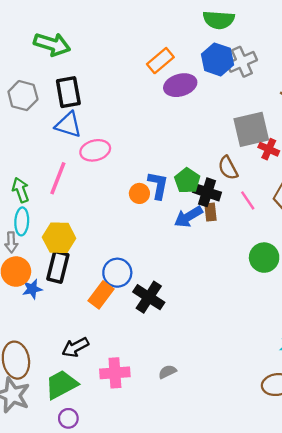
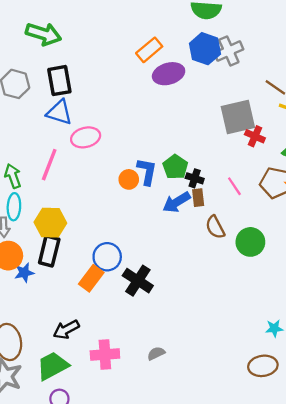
brown semicircle: (228, 168) -> (215, 227), moved
black cross: (207, 192) -> (195, 178), size x0.7

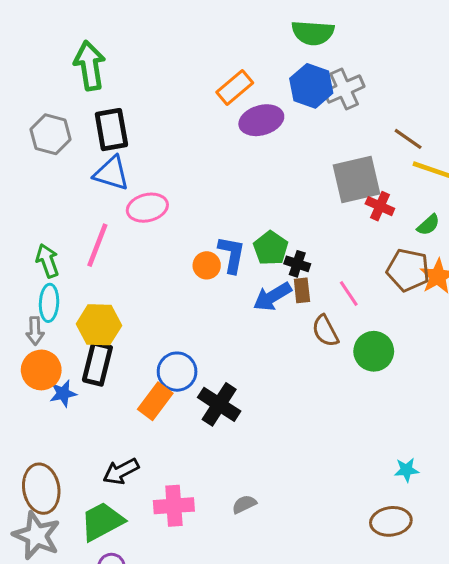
green arrow: (44, 34) -> (90, 66), turned -116
pink line: (234, 186) -> (349, 293), moved

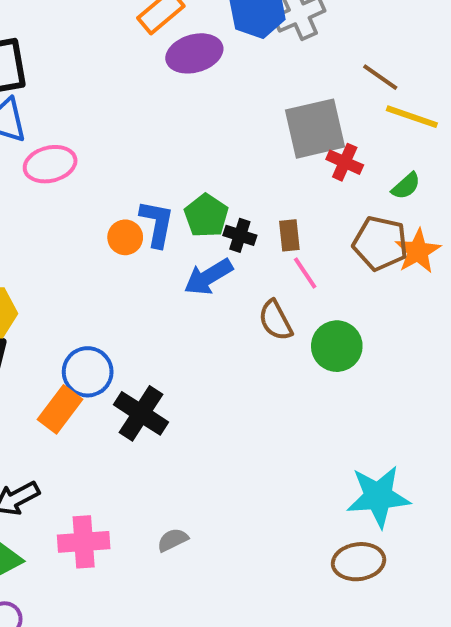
brown rectangle: (302, 290) -> (289, 235), moved
cyan star: (407, 470) -> (378, 496), size x2.0

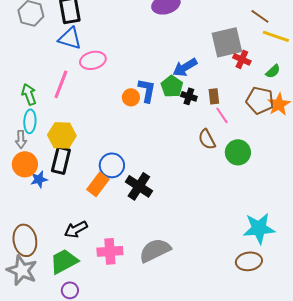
blue arrow: (208, 277) -> (185, 67), moved
gray semicircle: (173, 540) -> (155, 250), size x2.0

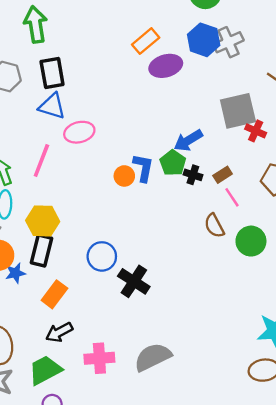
brown rectangle: (214, 96) -> (223, 175), turned 63
orange rectangle: (98, 184) -> (54, 294), moved

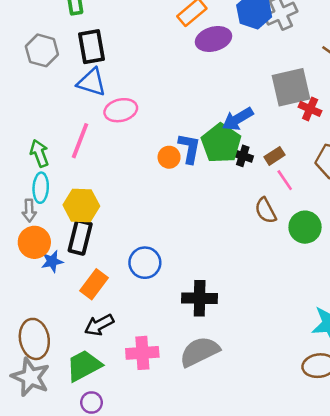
green pentagon: (173, 163) -> (221, 143), size x1.4
blue circle: (102, 256) -> (145, 263), moved
black cross: (134, 281) -> (200, 298), moved, turned -32

